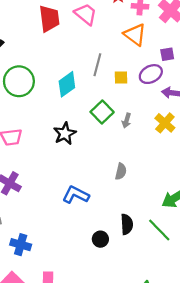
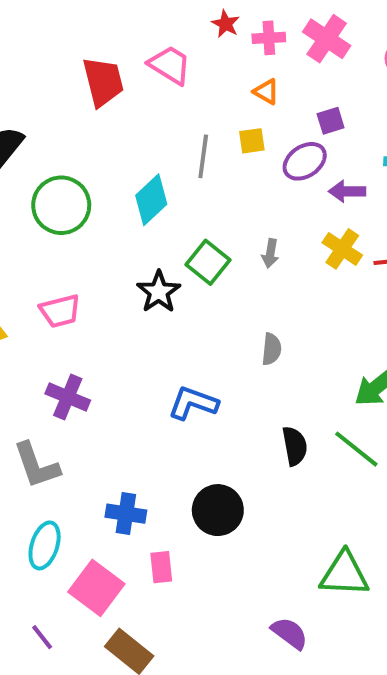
orange triangle: (135, 35) -> (266, 92), size x0.6
yellow square: (121, 78) -> (252, 141), moved
green square: (102, 112) -> (208, 262), moved
black circle: (100, 239) -> (218, 510), moved, size x1.6
blue cross: (21, 245) -> (126, 514), moved

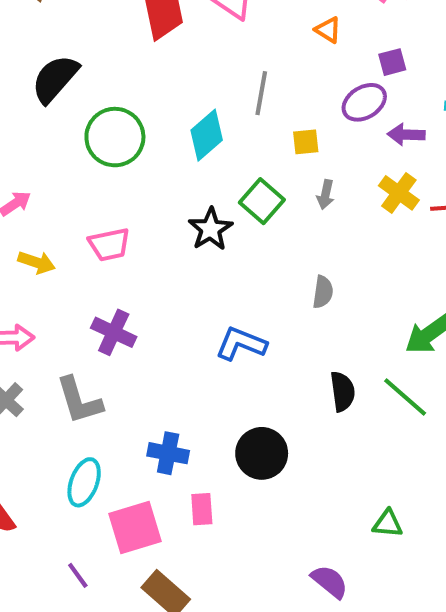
yellow square: (252, 141) -> (306, 142), moved
green triangle: (344, 574) -> (388, 524), size x0.6
pink square: (96, 588) -> (135, 528), turned 34

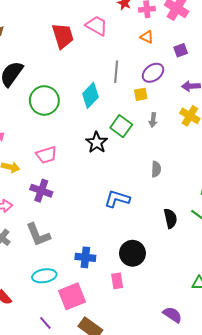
purple ellipse: (364, 102) -> (153, 73), moved
purple cross: (114, 332) -> (41, 191), moved
cyan ellipse: (84, 482) -> (44, 276), turned 65
pink rectangle: (202, 509) -> (117, 281), moved

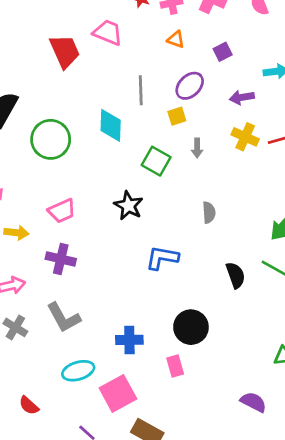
cyan diamond: (90, 95) -> (111, 125), turned -35
black star: (97, 143) -> (128, 206), moved

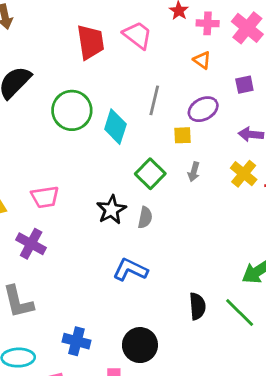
green circle: (51, 139) -> (72, 110), moved
gray semicircle: (209, 212) -> (145, 218), moved

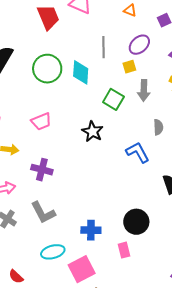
gray arrow: (194, 172) -> (144, 90), size x1.5
pink trapezoid: (45, 197) -> (41, 121), moved
gray semicircle: (145, 218) -> (158, 127), moved
blue L-shape: (130, 270) -> (138, 152), moved, turned 50

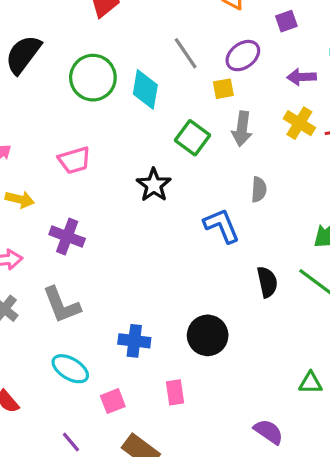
gray line: (103, 47) -> (186, 53), turned -40
pink rectangle: (124, 250) -> (175, 392), moved
cyan ellipse: (53, 252) -> (70, 369), turned 40
pink square: (82, 269) -> (113, 401), size x0.6

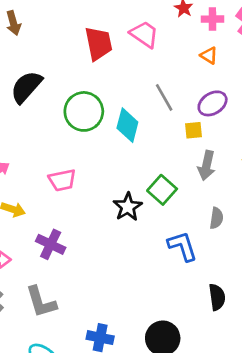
green square: (193, 138) -> (162, 190), moved

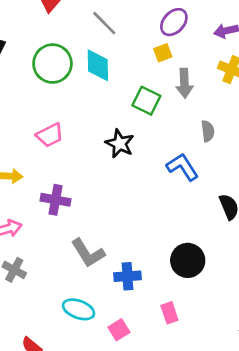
gray line: (164, 97) -> (104, 23), moved
green square: (162, 190) -> (146, 101), moved
gray L-shape: (41, 302) -> (88, 253), moved

